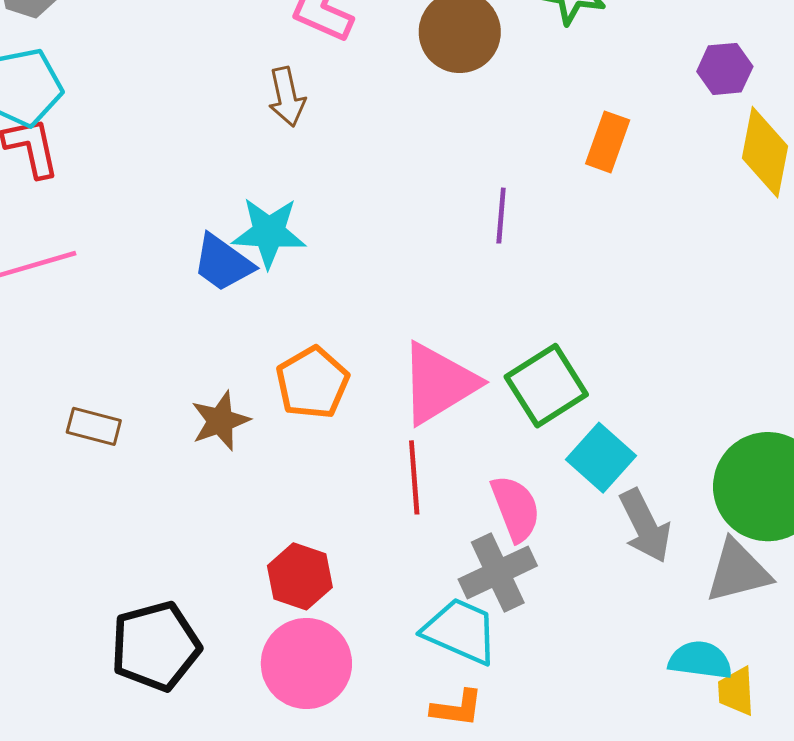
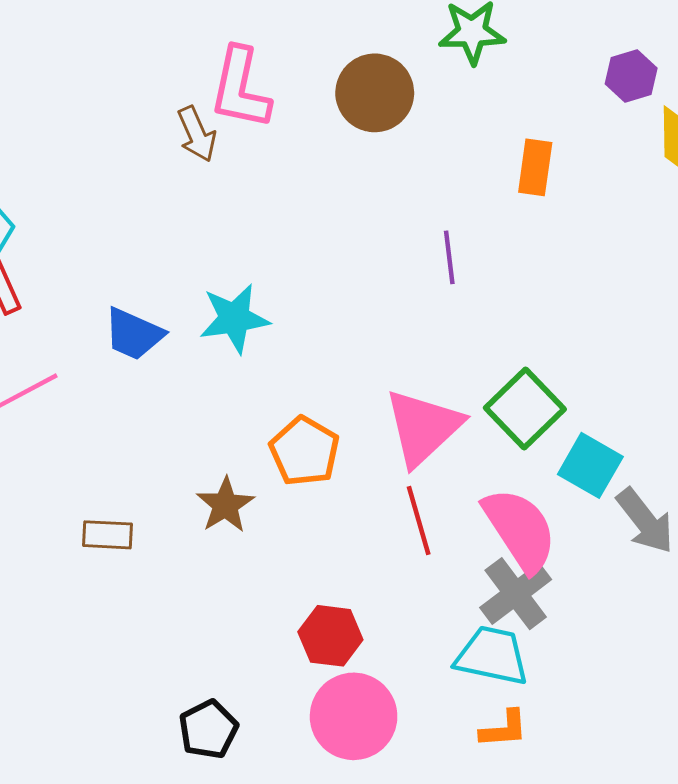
brown arrow: (287, 97) -> (197, 134), moved
blue trapezoid: (223, 263) -> (134, 334), moved
pink semicircle: (516, 508) -> (520, 530), size x1.4
black pentagon: (156, 646) -> (208, 729), size x0.7

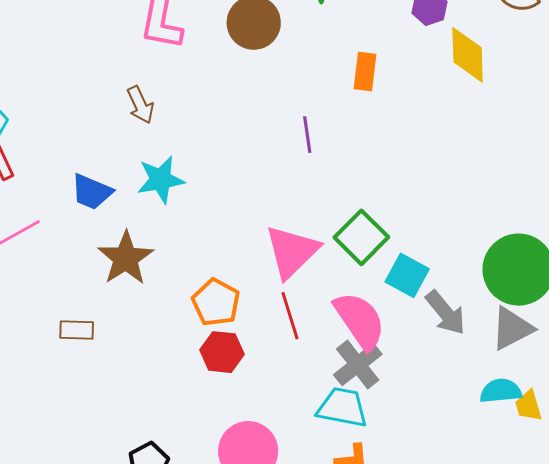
brown arrow: (197, 134) -> (140, 105), moved
orange pentagon: (305, 451) -> (216, 302), moved
brown star: (225, 505) -> (126, 258), moved, size x1.4
red hexagon: (330, 636) -> (222, 352), moved

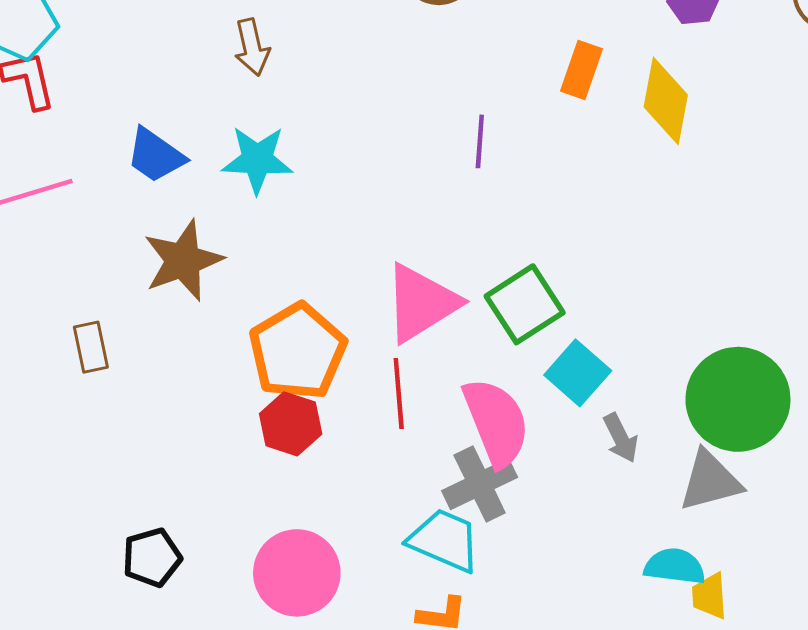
yellow diamond: (468, 55) -> (666, 101), moved
orange pentagon: (216, 302) -> (298, 351), size x1.4
gray arrow: (446, 313) -> (621, 438), size x0.7
brown rectangle: (77, 330) -> (91, 347), turned 64

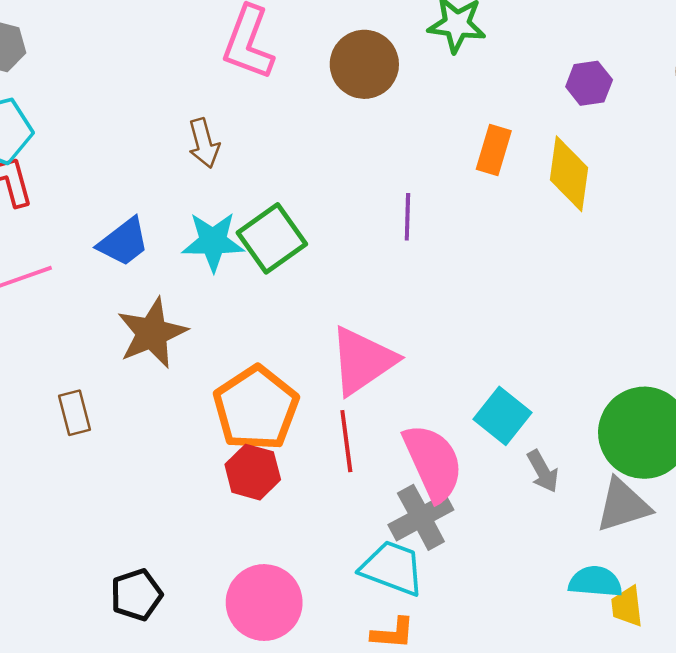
blue trapezoid: (155, 155) -> (124, 242), turned -70
green square: (525, 304) -> (272, 238), moved

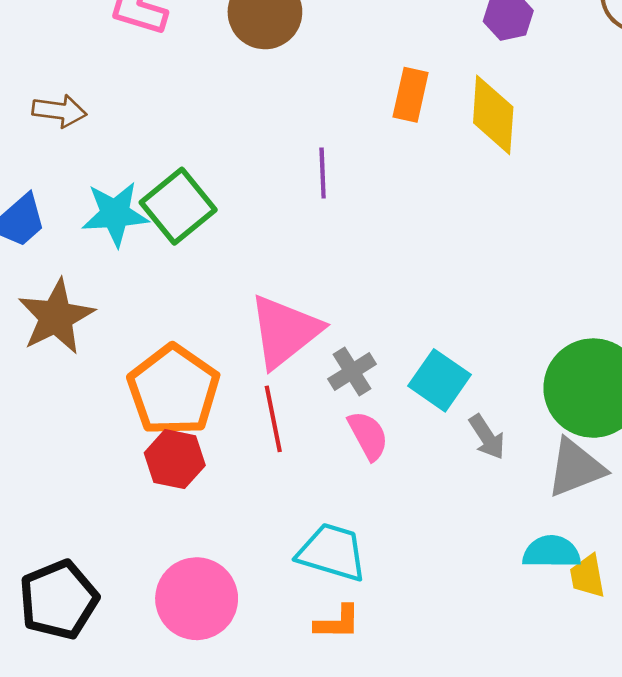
brown arrow: (204, 143) -> (59, 111), moved, turned -63
pink semicircle: (433, 462) -> (368, 436), size x0.6
gray cross: (421, 517) -> (352, 372), moved, size x0.7
black pentagon: (136, 595) -> (59, 600), size x1.4

